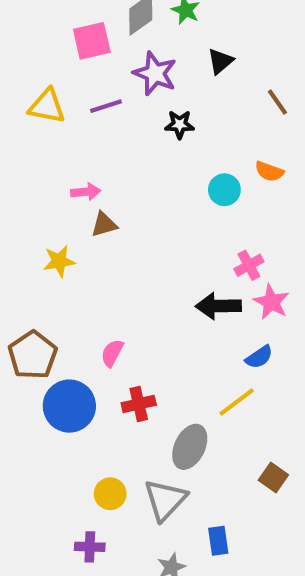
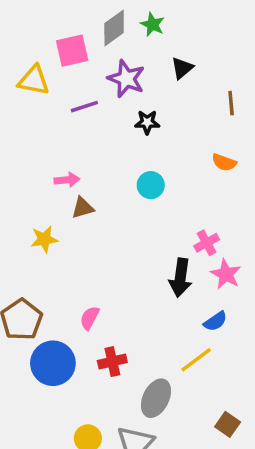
brown line: (277, 102) -> (231, 103), turned 30
yellow triangle: (47, 106) -> (34, 80), moved
cyan circle: (224, 190) -> (151, 185), moved
black arrow: (218, 306) -> (180, 278), turned -81

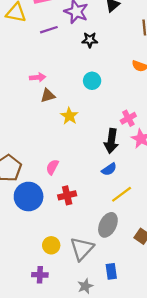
yellow star: (44, 239) -> (69, 116), moved, turned -30
blue semicircle: (215, 321) -> (109, 169), moved
gray ellipse: (156, 398) -> (108, 225), moved

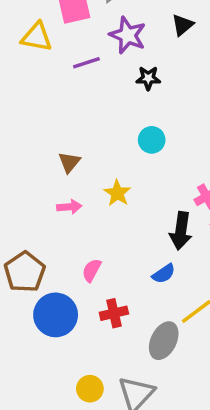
pink arrow: (38, 77) -> (69, 207), moved
brown triangle: (48, 96) -> (69, 162), moved, turned -35
blue semicircle: (109, 169) -> (164, 274), moved
gray ellipse: (108, 225) -> (164, 341), moved

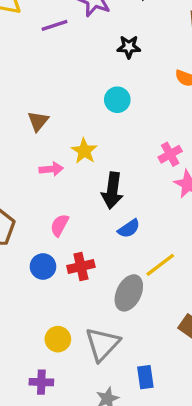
black star: (148, 78) -> (129, 47), moved
pink arrow: (69, 207) -> (51, 169), moved
black arrow: (181, 231) -> (112, 191), moved
blue circle: (56, 315) -> (43, 266), moved, size x0.6

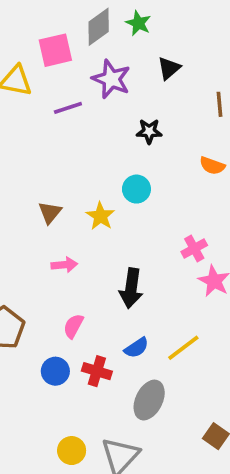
yellow star: (84, 151) -> (100, 216), moved
blue semicircle: (129, 229) -> (136, 348), moved
yellow line: (160, 265) -> (183, 348), moved
red cross: (81, 266) -> (97, 371), turned 30

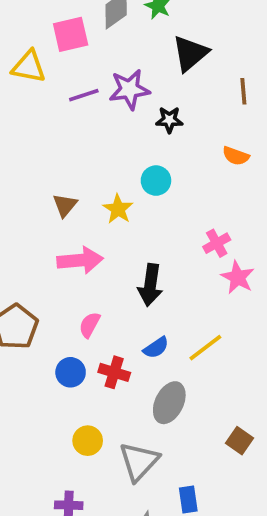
black triangle: (169, 68) -> (190, 53), size x1.5
purple star: (111, 79) -> (129, 89), moved, turned -30
pink arrow: (64, 265) -> (80, 260), size x1.6
yellow circle: (72, 451) -> (88, 441), moved

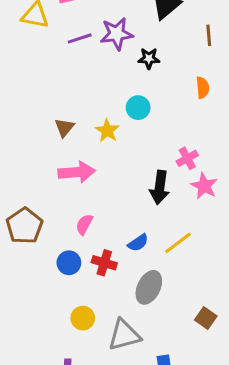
orange semicircle: (236, 156) -> (203, 88), turned -115
black arrow: (150, 285) -> (160, 187), moved
gray triangle: (139, 462) -> (124, 335), turned 32

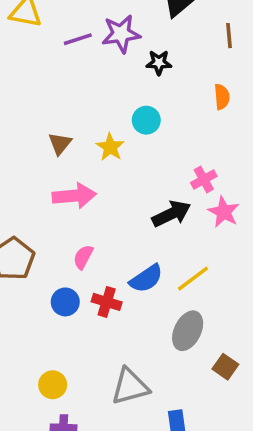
black arrow: (160, 187) -> (171, 214), turned -124
blue semicircle: (138, 243) -> (146, 279), size x1.4
gray ellipse: (149, 287) -> (188, 331), moved
yellow circle: (83, 318) -> (53, 385), moved

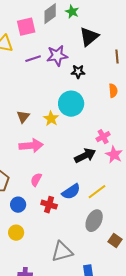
cyan circle: (146, 120) -> (71, 104), size x1.6
blue circle: (65, 302) -> (18, 205), moved
yellow circle: (53, 385) -> (16, 233), moved

